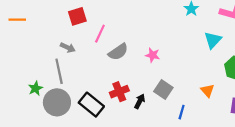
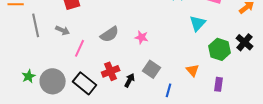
pink line: (100, 34) -> (80, 48), moved
gray line: (59, 71) -> (36, 25), moved
green star: (35, 88) -> (29, 76), moved

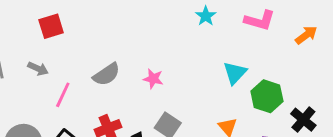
cyan triangle: (198, 23) -> (235, 73), moved
black cross: (245, 42) -> (303, 120), moved

